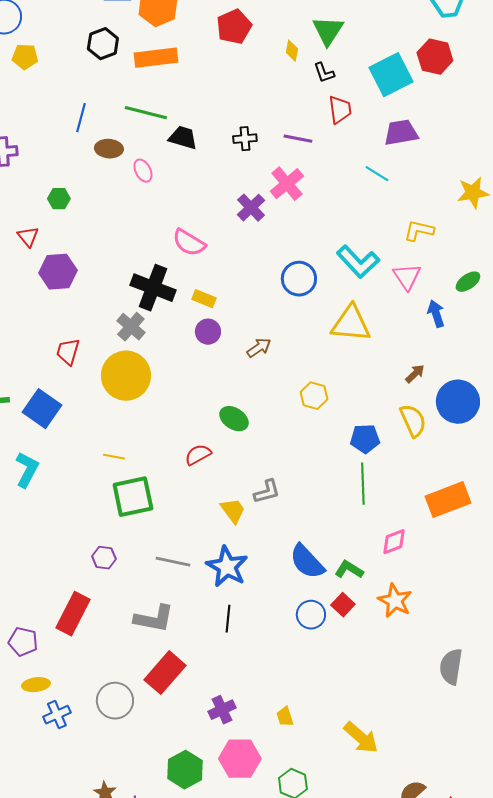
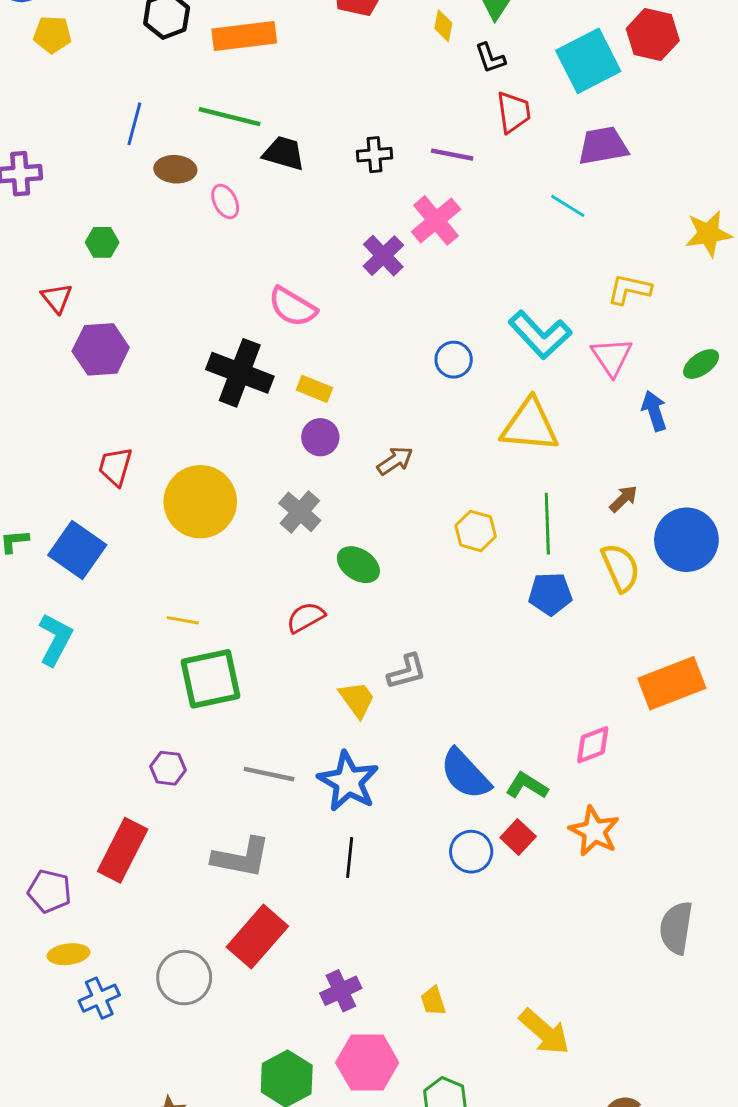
blue circle: (299, 279) -> (454, 360), size x0.7
gray cross: (131, 327) -> (300, 512), moved
green line: (363, 484) -> (547, 524), moved

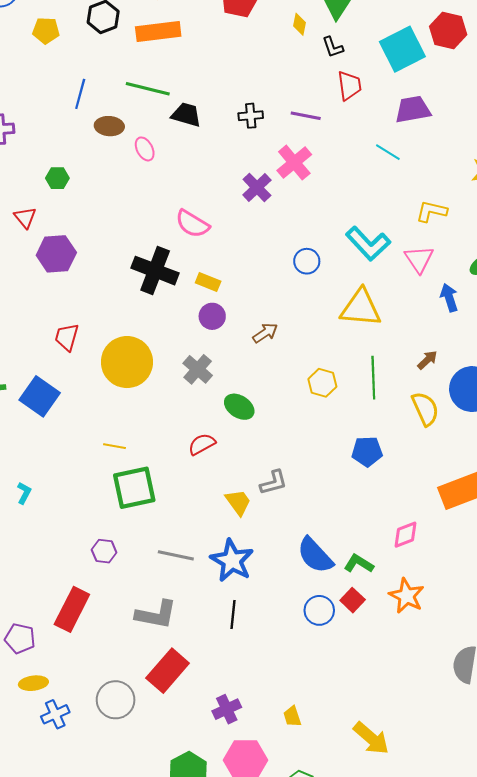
yellow pentagon: (52, 35) -> (46, 30), moved
blue pentagon: (550, 594) -> (367, 451), moved
cyan L-shape: (55, 639) -> (24, 493), moved, size x0.6

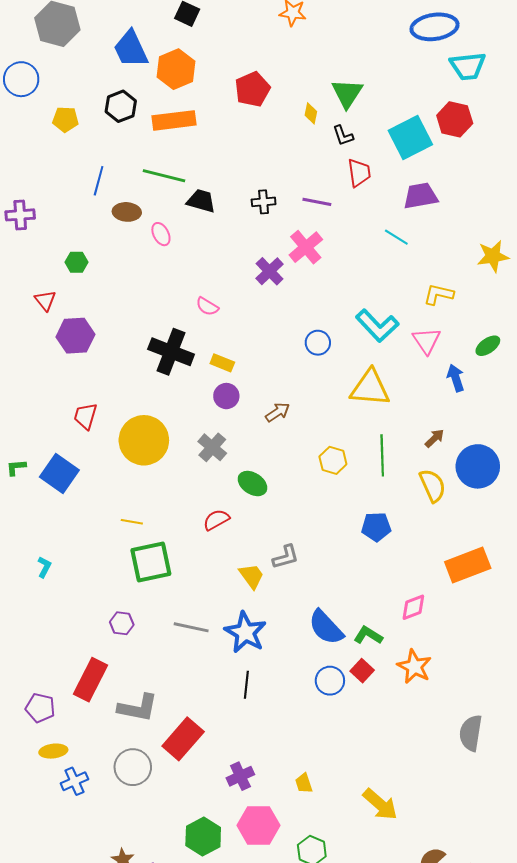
pink semicircle: (192, 224) -> (207, 306), size x0.7
gray L-shape: (156, 615) -> (138, 708), moved

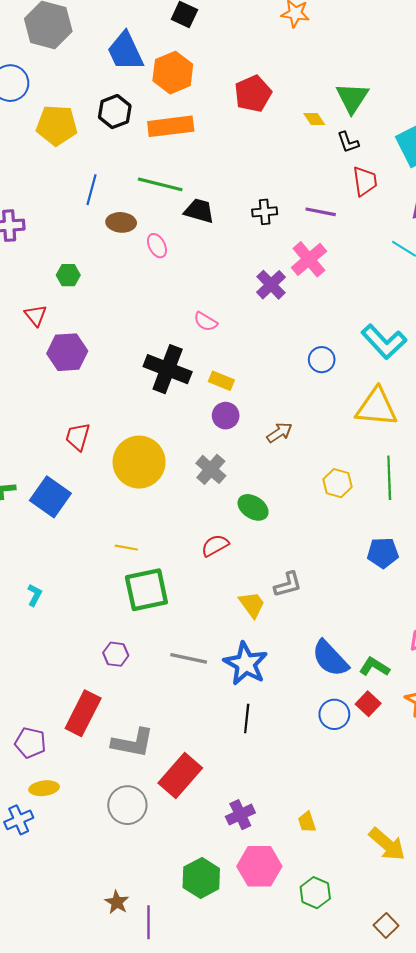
yellow diamond: (311, 113) -> (314, 119), turned -45
yellow pentagon: (65, 119) -> (57, 125), size x1.5
blue cross: (74, 781) -> (19, 820), moved

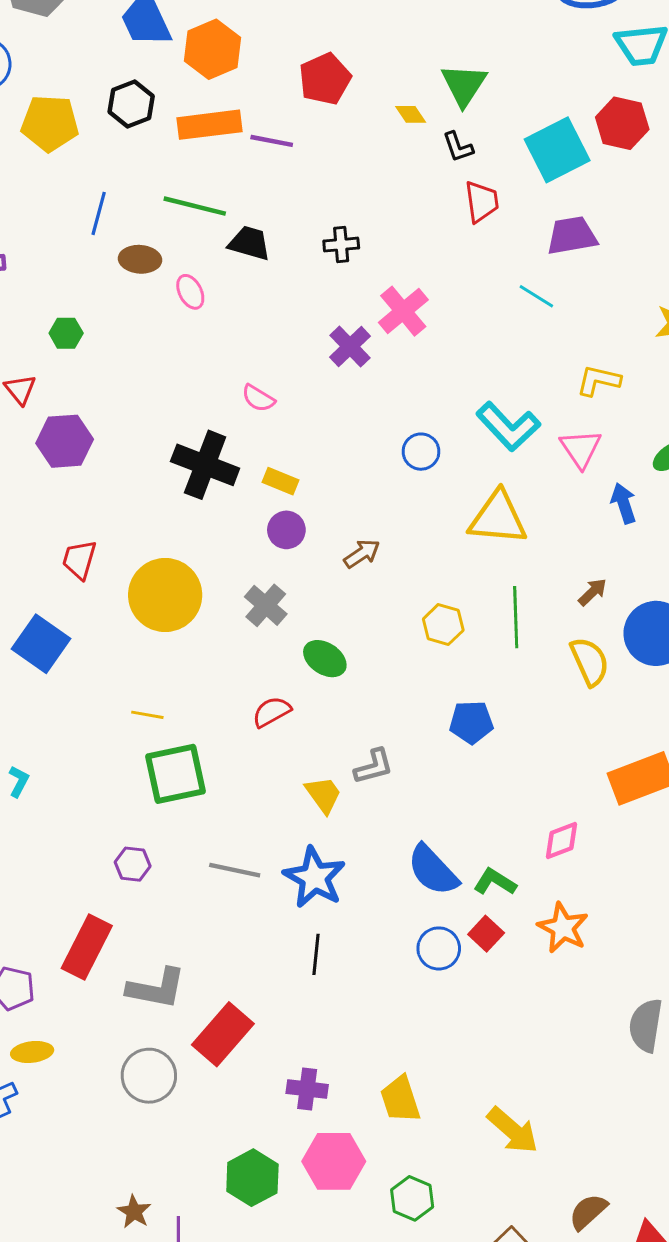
purple line: (321, 212) -> (272, 141), moved
blue pentagon: (383, 553) -> (471, 722), moved
purple cross: (240, 815) -> (307, 1089), turned 32
yellow trapezoid: (307, 822) -> (400, 1099), size x1.6

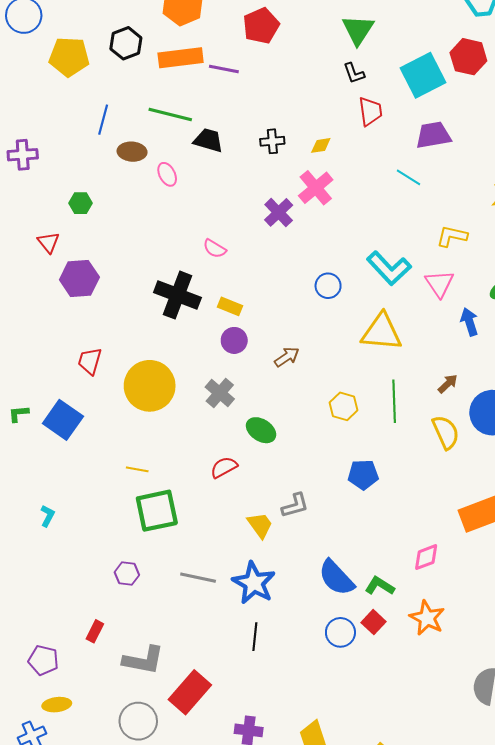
yellow diamond: (411, 114) -> (321, 145), moved, turned -65
red rectangle: (87, 947) -> (95, 631), size x0.5

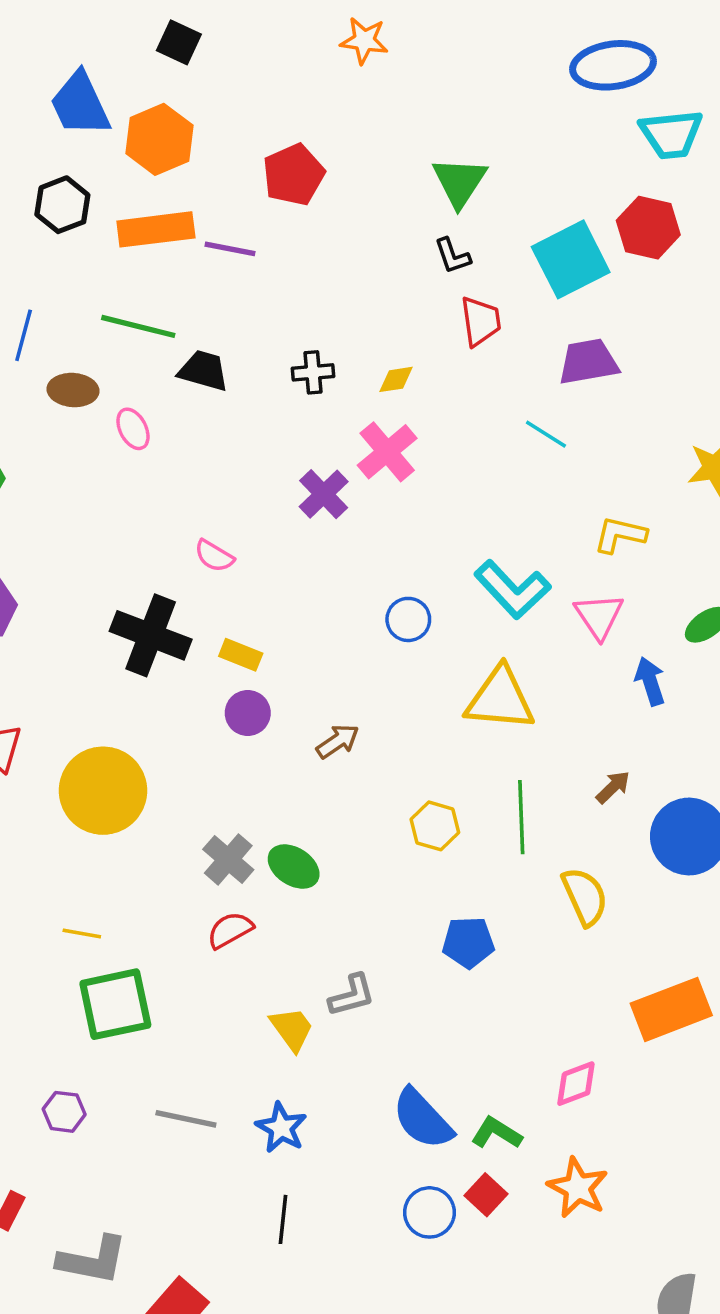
gray cross: (220, 393) -> (228, 859), moved
yellow semicircle: (446, 432) -> (585, 897), moved
blue star: (254, 583) -> (281, 1128), size x0.7

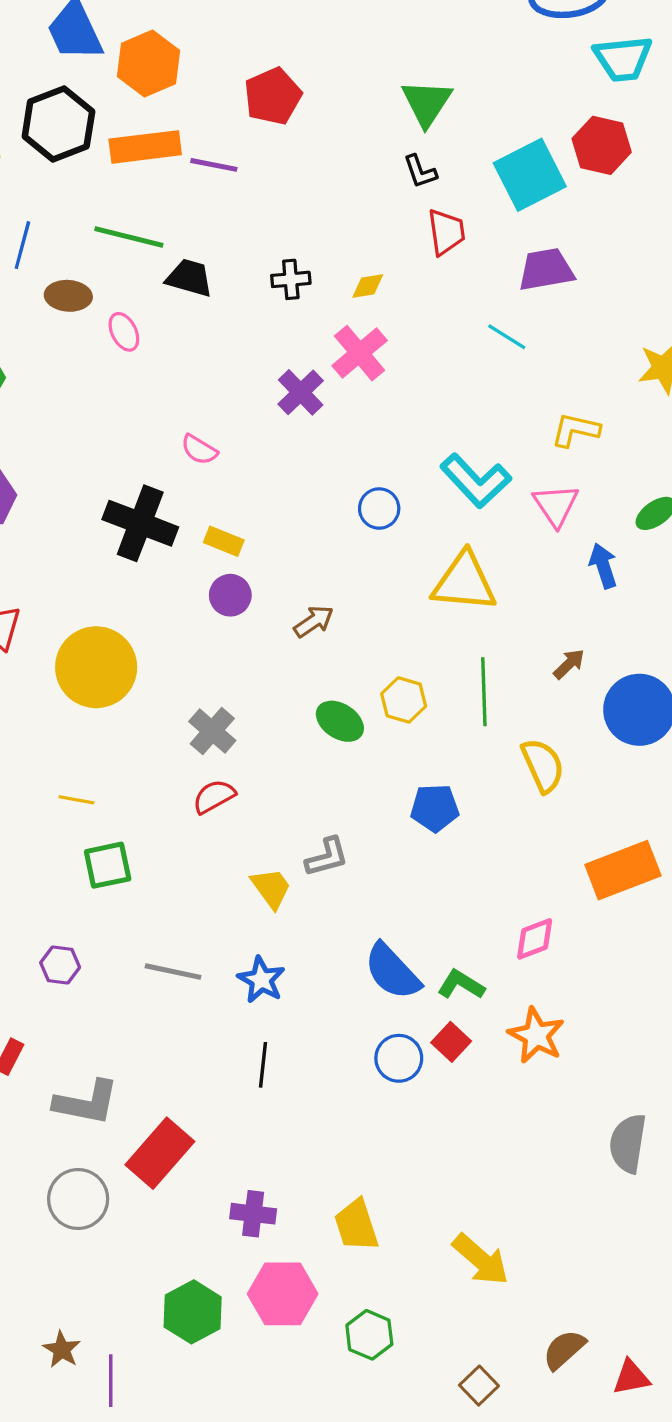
black hexagon: (62, 205) -> (58, 124), size x1.4
green ellipse: (294, 867) -> (340, 721), moved
green square: (115, 1004) -> (108, 865), size x0.7

